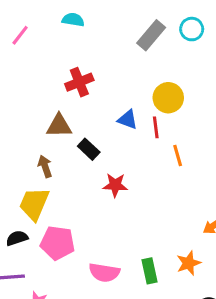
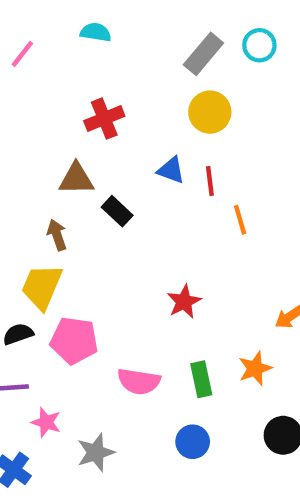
yellow circle: (168, 98) -> (210, 112), moved
red star: (115, 185) -> (184, 302), moved, turned -30

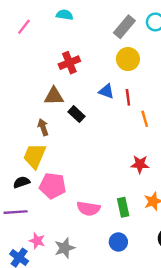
red star: (184, 302) -> (140, 164), moved, turned 30
pink star: (46, 422) -> (37, 241), moved

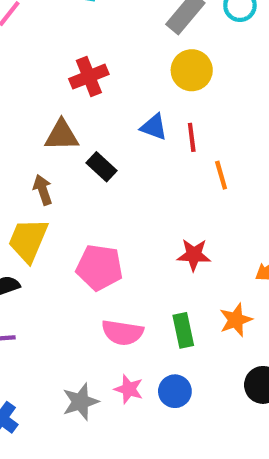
red star: (140, 164) -> (194, 255), moved
pink pentagon: (53, 186) -> (99, 267), moved
pink star: (37, 241) -> (129, 389), moved

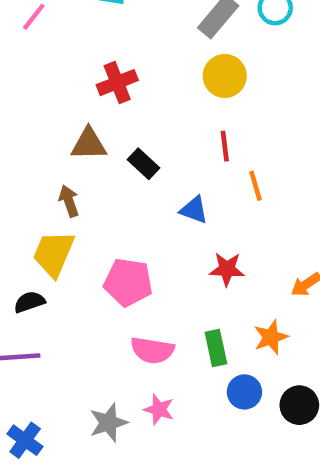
blue triangle: (154, 127) -> (194, 210), moved
black rectangle: (101, 167) -> (144, 164), moved
blue circle: (175, 391) -> (244, 392), moved

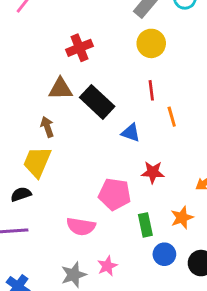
black rectangle: (144, 164) -> (97, 102), size x1.6
pink pentagon: (128, 282) -> (115, 194), moved
pink semicircle: (152, 350) -> (81, 226), moved
pink star: (159, 410) -> (107, 266), turned 30

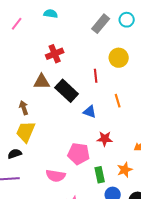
yellow circle: (151, 43) -> (119, 58), moved
red line: (151, 90) -> (96, 76), moved
brown arrow: (47, 127) -> (24, 108), moved

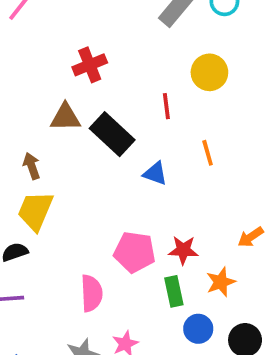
red star: (105, 139) -> (183, 250), moved
pink semicircle: (56, 176) -> (92, 293), turned -102

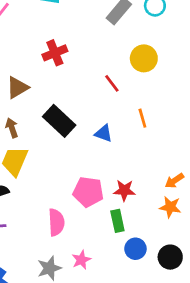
red line: (166, 106) -> (112, 83), turned -30
brown triangle: (65, 117) -> (17, 88), moved, turned -30
black rectangle: (112, 134) -> (59, 121), moved
orange star: (221, 282) -> (170, 207), moved, turned 30

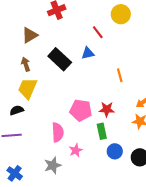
orange line: (142, 118) -> (120, 75), moved
blue triangle: (104, 133) -> (88, 53), moved, turned -32
pink star: (81, 260) -> (76, 150), moved

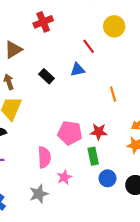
black rectangle: (60, 59) -> (47, 76), size x0.6

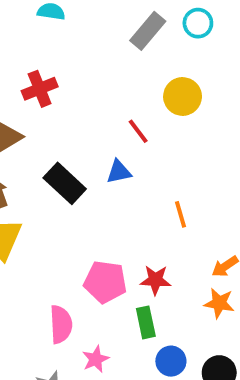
red cross: (43, 22) -> (40, 89), moved
black rectangle: (47, 76) -> (65, 183), size x1.5

